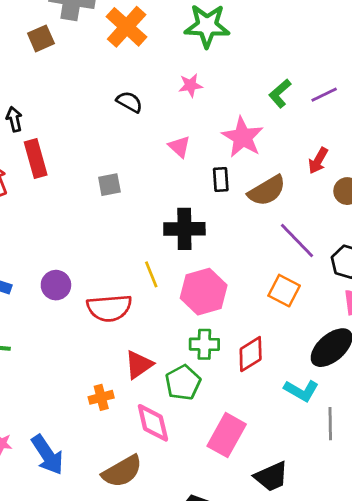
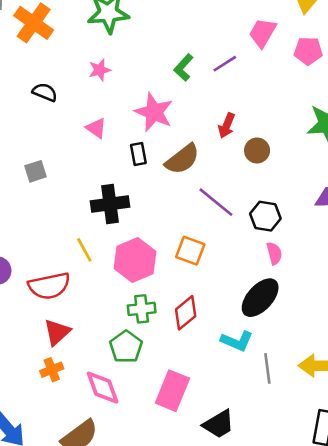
orange square: (284, 291) -> (190, 251), moved
red triangle: (139, 365) -> (57, 332), moved

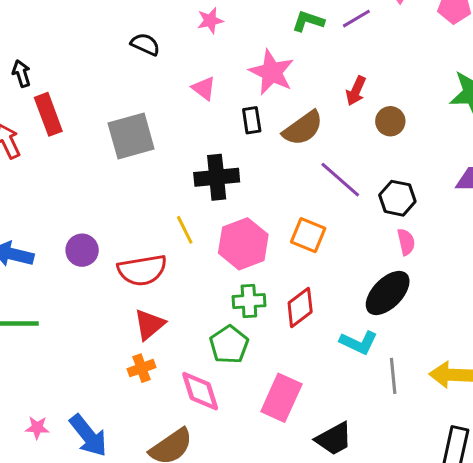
green L-shape: (184, 67) -> (308, 21), turned 64
gray square: (36, 171) -> (131, 136), size x1.8

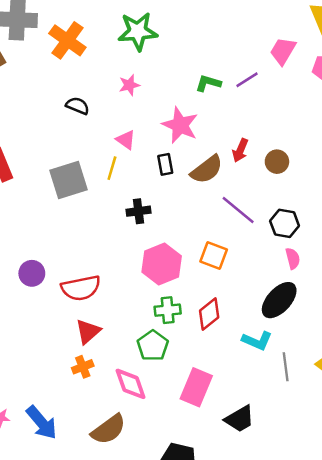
red arrow: (356, 91) -> (240, 150), moved
black cross: (217, 177) -> (138, 211), size x0.7
yellow line: (185, 230) -> (112, 168), moved, turned 45

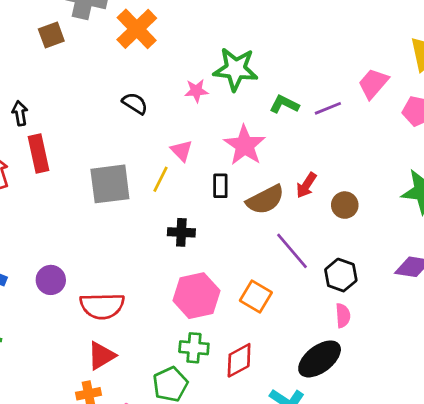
green star: (138, 31) -> (236, 69), moved

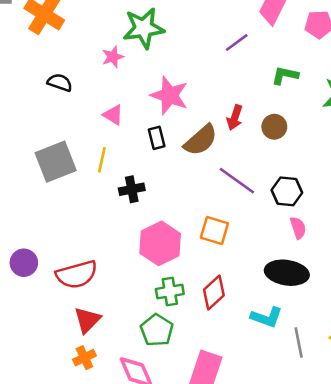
green L-shape: (284, 104) -> (285, 75), moved
yellow line: (160, 179) -> (102, 160), moved
black ellipse: (320, 359) -> (287, 273), turned 60

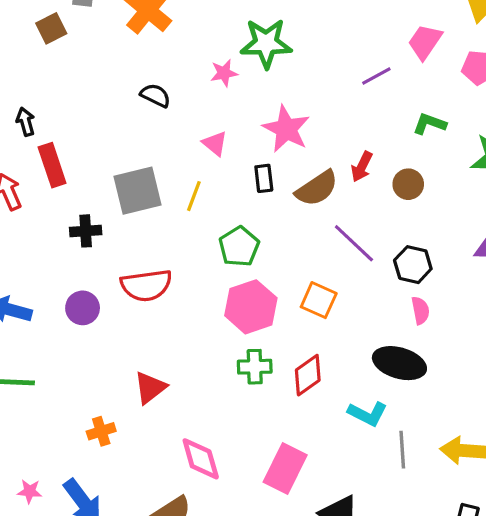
black cross: (132, 189) -> (86, 231), moved
red semicircle: (77, 275) -> (146, 285), moved
green pentagon: (157, 330) -> (239, 247), moved
orange cross: (84, 358) -> (101, 431), moved

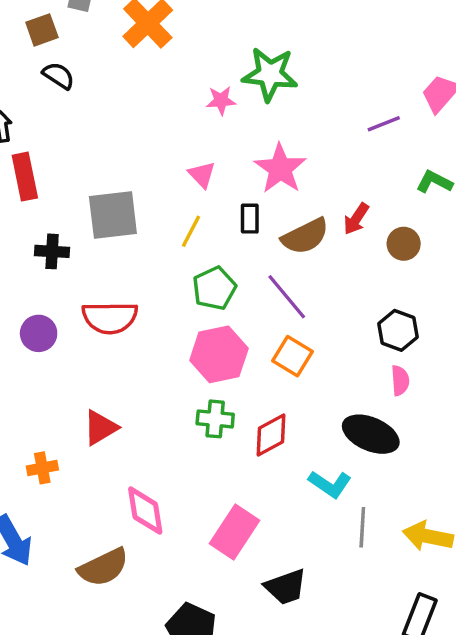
black semicircle: (156, 95) -> (58, 76), moved
yellow line: (194, 196) -> (191, 231), moved
purple line: (354, 243) -> (287, 297), moved

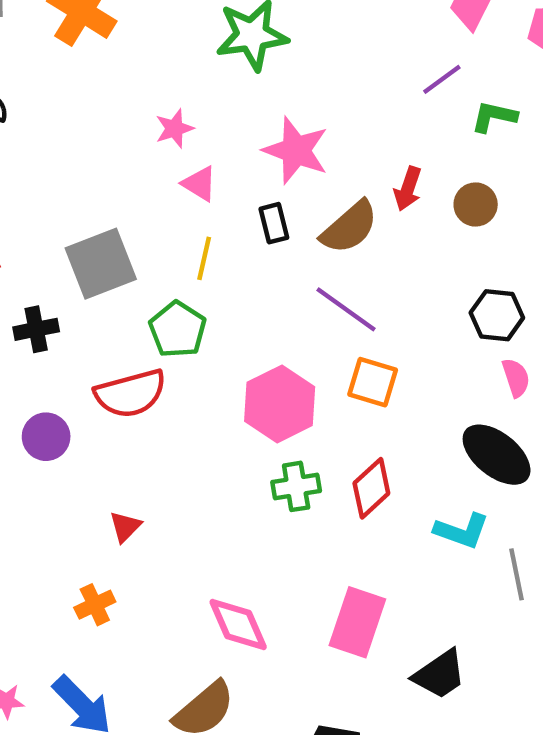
pink star: (221, 100) -> (174, 129), moved
purple line: (384, 124) -> (442, 79), moved
green pentagon: (214, 288) -> (178, 329), moved
red triangle: (100, 428) -> (125, 527), moved, size x0.7
black ellipse: (371, 434) -> (497, 455), turned 30

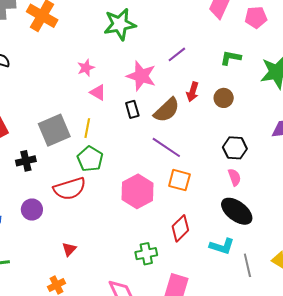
purple line: (442, 79) -> (177, 54), moved
yellow line: (204, 258) -> (87, 128), moved
pink semicircle: (516, 378) -> (234, 177), moved
green cross: (296, 486) -> (146, 254), moved

